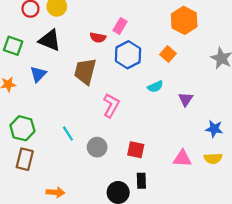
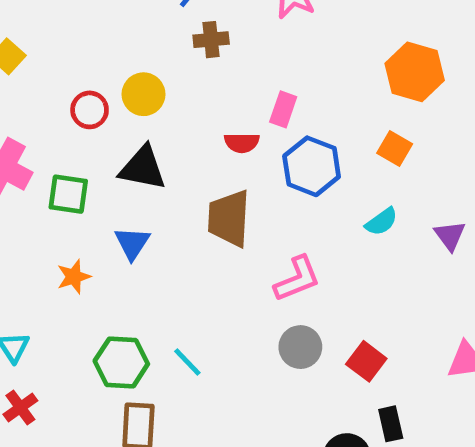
pink L-shape: (111, 105) -> (297, 279), turned 50
cyan line: (68, 133) -> (187, 362), moved
gray circle: (97, 147) -> (300, 347), moved
red square: (136, 150) -> (366, 361), turned 36

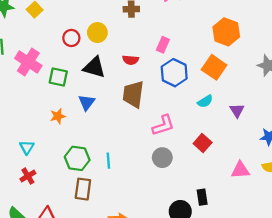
red semicircle: (242, 143) -> (131, 60), moved
orange square: (395, 149) -> (214, 67), size x1.5
red square: (366, 361) -> (203, 143), moved
cyan line: (187, 362) -> (108, 161), turned 35

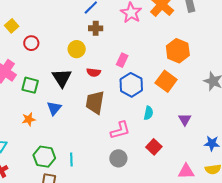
yellow circle: (97, 33) -> (77, 49), moved
red circle: (71, 38) -> (31, 43), moved
black triangle: (94, 67) -> (62, 78), turned 40
cyan semicircle: (205, 101) -> (148, 113), moved, turned -48

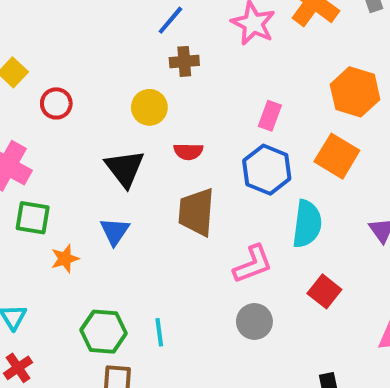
pink rectangle: (122, 60) -> (270, 116), moved
green square: (30, 85) -> (33, 218), moved
cyan semicircle: (148, 113) -> (307, 224), size x1.6

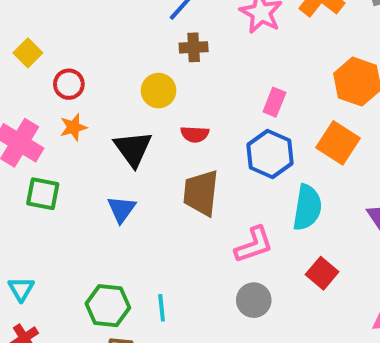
orange star: (65, 259) -> (73, 127), moved

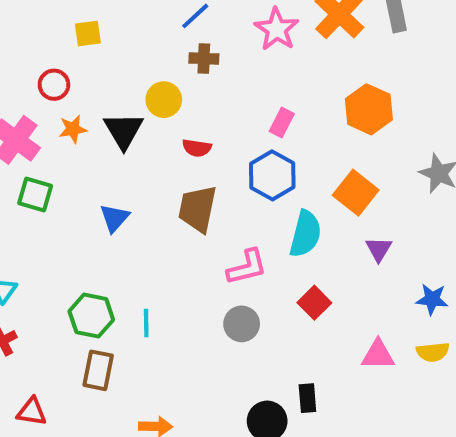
yellow square: (28, 53) -> (88, 34), moved, turned 32
red circle: (69, 84) -> (54, 85), moved
orange square: (338, 143) -> (356, 193), moved
black triangle: (133, 149) -> (124, 131), moved

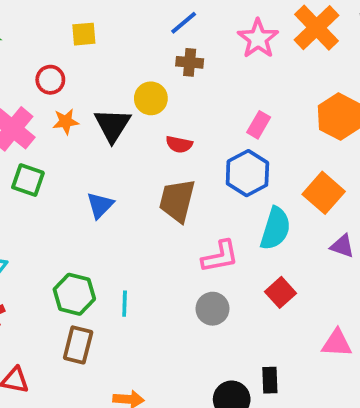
purple triangle: (379, 249) -> (342, 246), turned -45

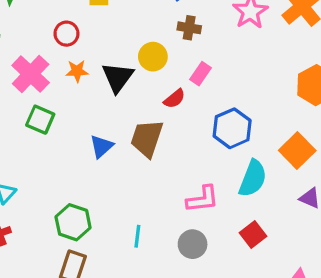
pink rectangle: (259, 125) -> (200, 74), moved
red semicircle: (179, 144) -> (174, 99), turned -55
brown trapezoid: (177, 201) -> (147, 138), moved
cyan line: (125, 304) -> (137, 236), moved

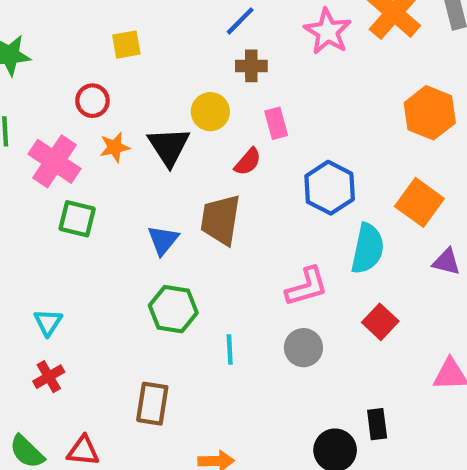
pink rectangle: (200, 74) -> (276, 123), turned -40
green hexagon: (73, 222) -> (173, 309), moved

